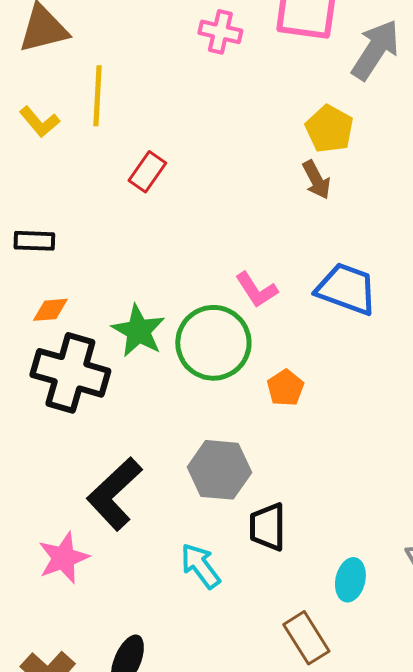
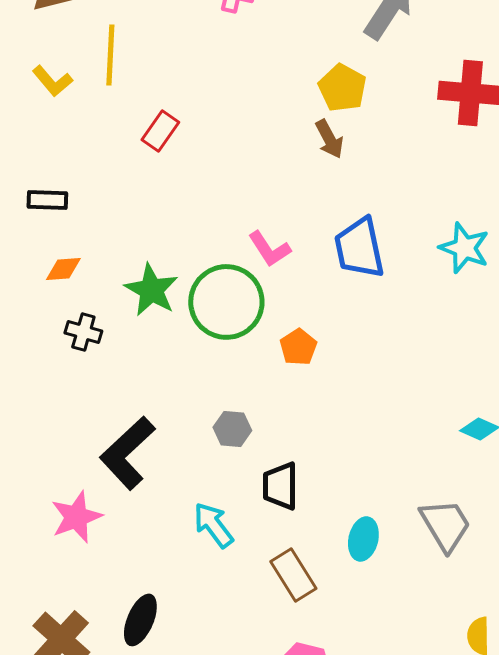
blue trapezoid: (346, 289) -> (359, 248), turned -122
black cross: (70, 373) -> (83, 332), size x0.5
gray hexagon: (219, 470) -> (232, 429), size x0.6
brown rectangle: (306, 638) -> (293, 575), moved

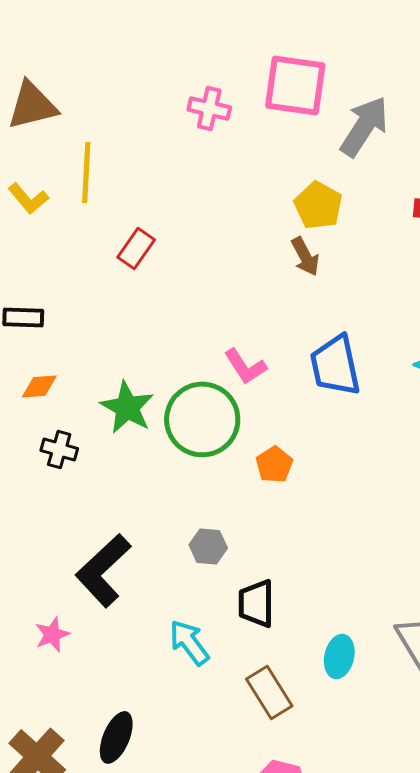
pink star: (76, 517) -> (52, 634), size x0.7

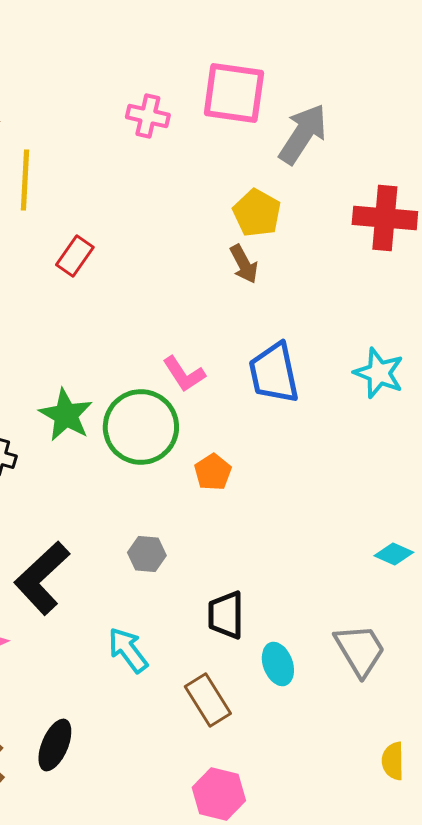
black trapezoid: (256, 603) -> (226, 615), moved
cyan ellipse: (339, 656) -> (278, 664), turned -33

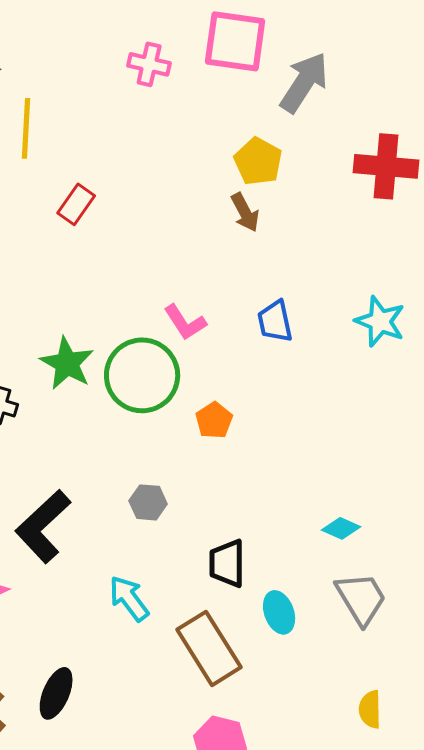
blue trapezoid: (274, 373) -> (275, 321), size x0.7
cyan diamond: (394, 554) -> (341, 528), moved
brown rectangle: (208, 700) -> (209, 648), size x1.4
yellow semicircle: (393, 761) -> (370, 709), moved

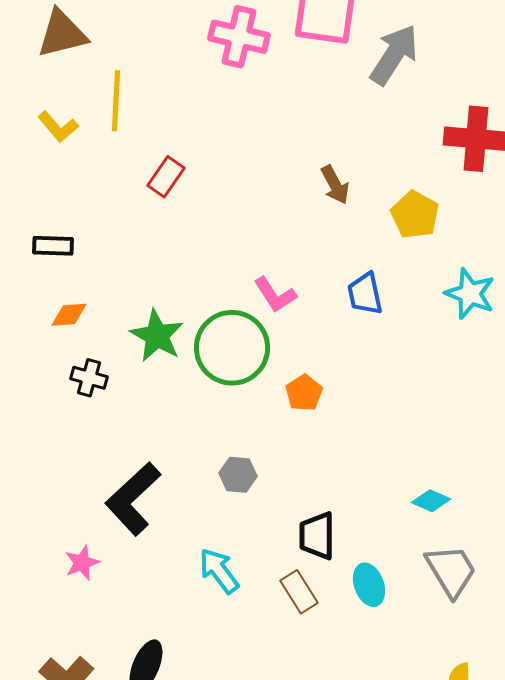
pink cross: (149, 64) -> (239, 37), size x1.4
yellow pentagon: (258, 161) -> (415, 215), moved
brown rectangle: (209, 648) -> (299, 592), moved, size x0.6

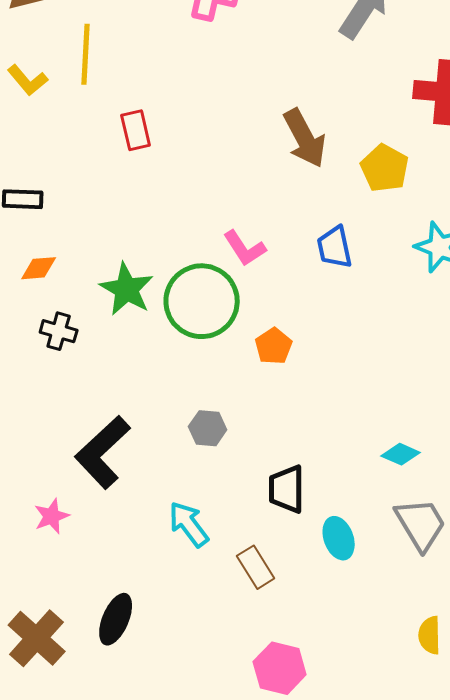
red rectangle: (166, 177) -> (136, 130), turned -48
brown arrow: (335, 185) -> (305, 138), size x1.5
brown rectangle: (299, 592) -> (256, 567), moved

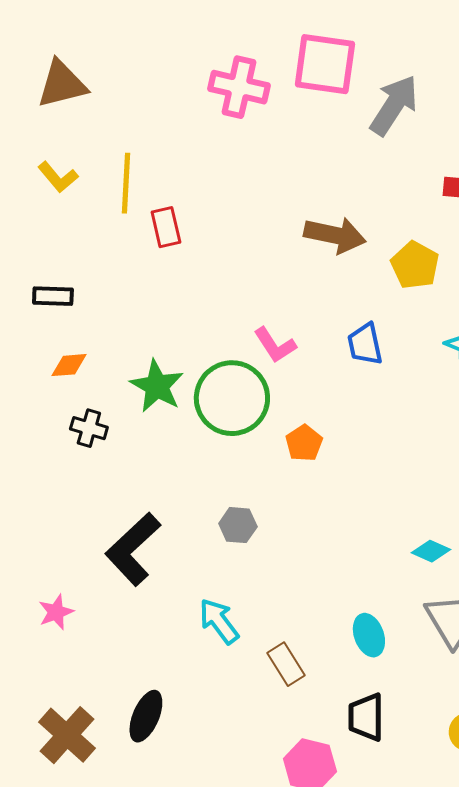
yellow line: (86, 54) -> (126, 183), moved
brown arrow: (305, 138) -> (335, 235), turned -50
black trapezoid: (287, 489) -> (366, 717), moved
pink star: (52, 516) -> (56, 612), moved

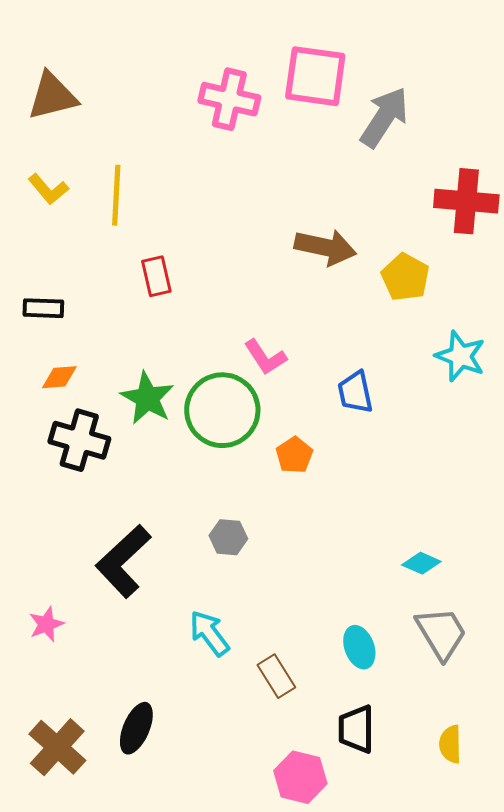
red rectangle: (166, 227) -> (156, 276), moved
blue trapezoid: (365, 344) -> (355, 392), moved
black cross: (89, 428) -> (79, 440), size x1.6

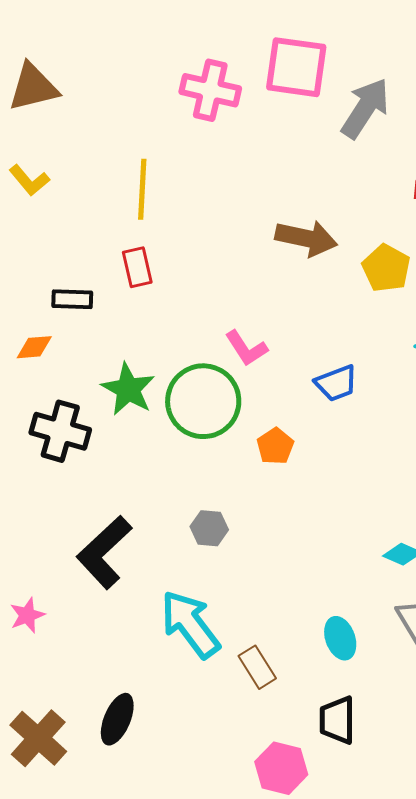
yellow line: (116, 195) -> (142, 189), moved
black rectangle: (43, 308) -> (72, 299), moved
orange diamond: (59, 377) -> (34, 347), moved
blue trapezoid: (355, 392) -> (336, 383), turned -99
cyan arrow: (209, 633) -> (190, 624), size x1.5

